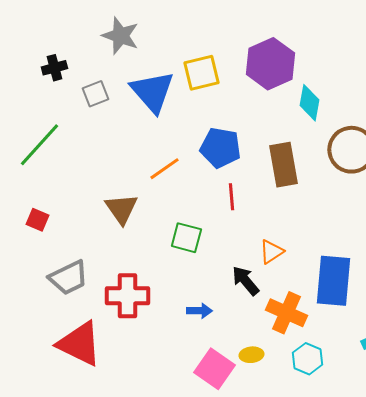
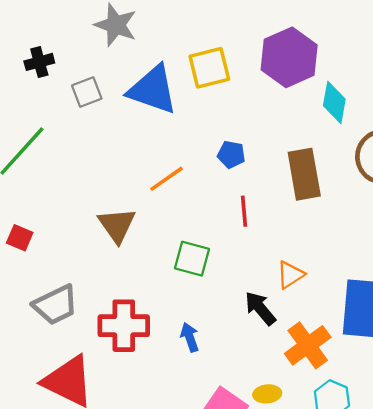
blue triangle: (152, 92) -> (153, 90), turned -30
blue pentagon: (220, 148) -> (231, 154), size x0.6
blue arrow: (199, 311) -> (190, 337), moved, turned -110
orange cross: (286, 313) -> (308, 345), turned 30

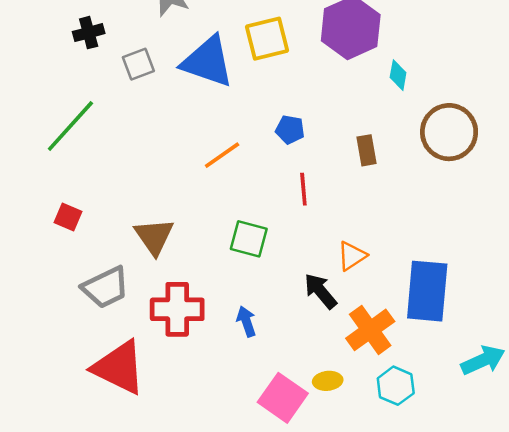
cyan diamond: (334, 102) -> (398, 75), size x0.7
brown rectangle: (304, 174) -> (367, 150), size x0.6
brown triangle: (117, 225) -> (154, 236), moved

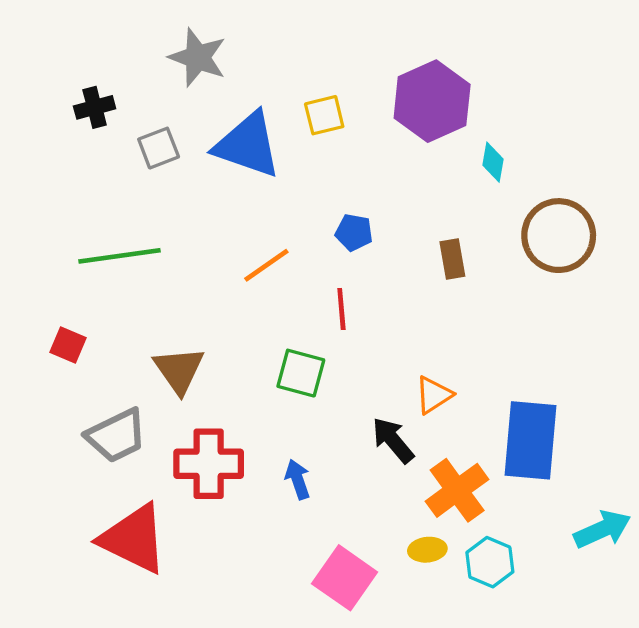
yellow square: (267, 39) -> (324, 115), size x0.7
green line: (70, 126) -> (120, 256), moved, turned 40
red line: (303, 189) -> (341, 309), moved
yellow ellipse: (328, 381) -> (427, 550), moved

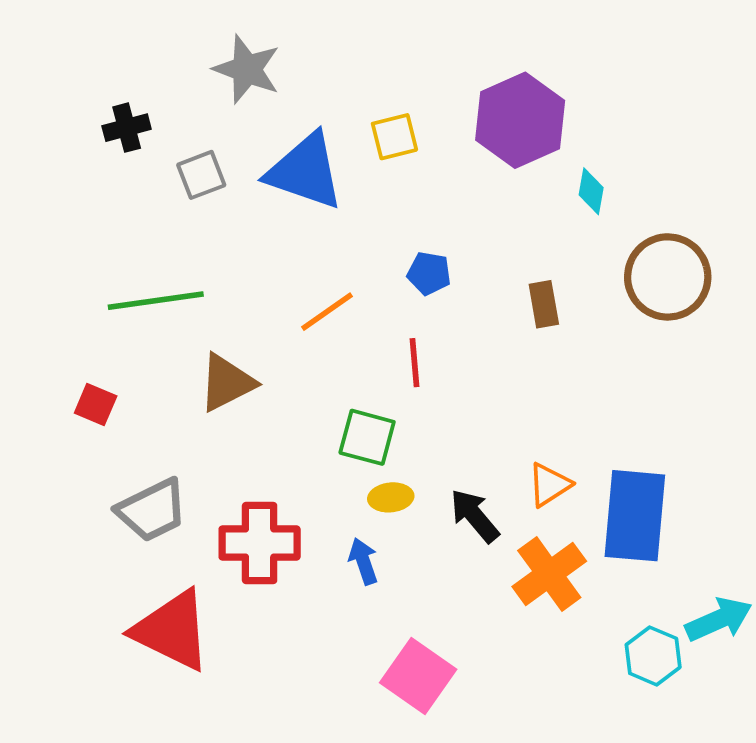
brown triangle: (179, 370) -> (227, 383), moved, turned 38
orange triangle: (434, 395) -> (549, 485), moved
yellow ellipse: (427, 550) -> (391, 497), moved
cyan hexagon: (490, 562) -> (653, 656), moved

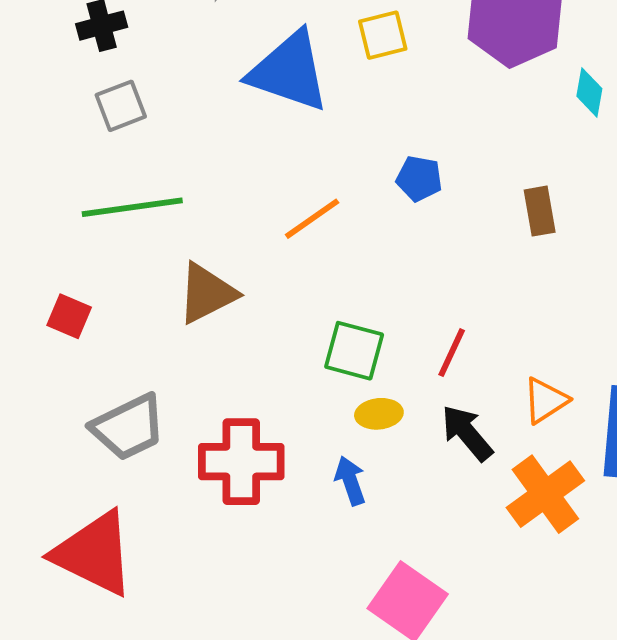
gray square: (201, 175) -> (121, 106), moved
red line: (414, 363) -> (452, 353), moved, turned 30
red triangle: (172, 630) -> (94, 553), moved

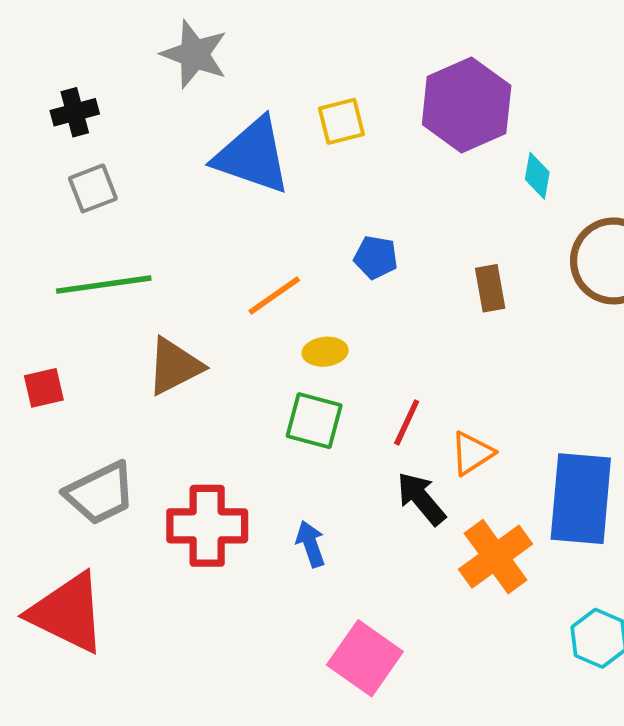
red square: (69, 316) -> (44, 388), turned -36
orange triangle: (545, 400) -> (472, 453), moved
yellow ellipse: (379, 414) -> (325, 352), moved

